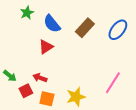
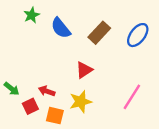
red triangle: (46, 47) -> (84, 70), moved
yellow star: (76, 97) -> (81, 102), moved

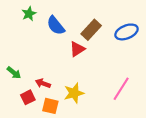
blue ellipse: (138, 35) -> (126, 32), turned 30
red triangle: (84, 70) -> (77, 49), moved
green arrow: (12, 89) -> (14, 73), moved

